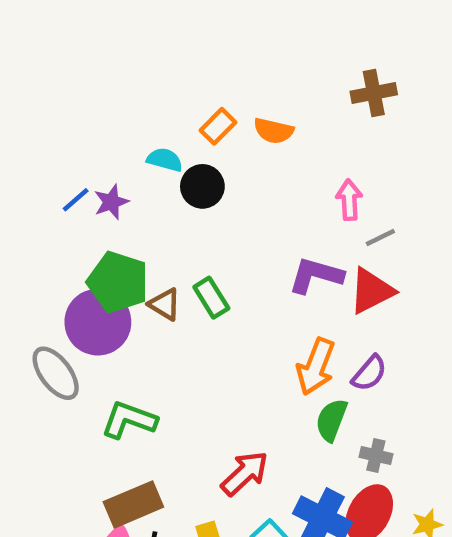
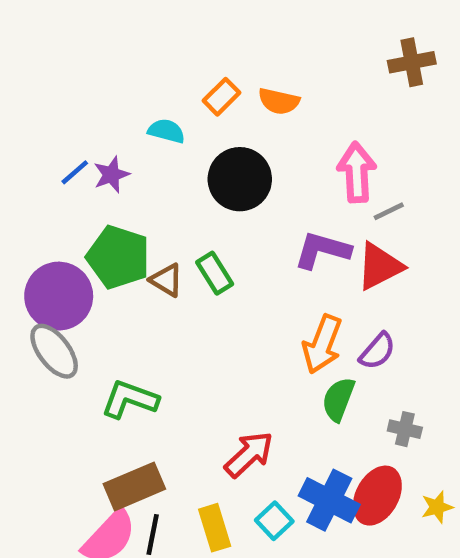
brown cross: (374, 93) -> (412, 62), moved
black circle: (202, 186) -> (240, 179), moved, size x1.4
pink arrow: (349, 200) -> (357, 172), size x1.4
purple circle: (98, 322) -> (59, 296), moved
gray cross: (376, 456) -> (405, 429), moved

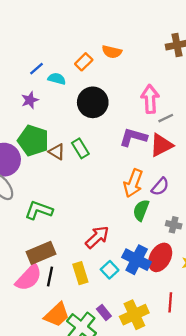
orange semicircle: (279, 101) -> (112, 52), moved
blue line: (75, 172) -> (37, 69), moved

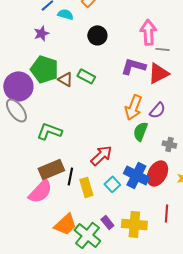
black circle: (93, 102) -> (97, 35), size x0.7
gray line: (166, 118) -> (162, 49), turned 32
green rectangle: (80, 148) -> (86, 76), turned -30
black line: (50, 277) -> (70, 176), moved
yellow cross: (134, 315) -> (134, 224), turned 30

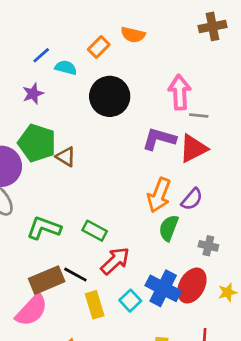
black circle: (97, 35) -> (110, 96), size x1.5
green rectangle: (86, 76) -> (95, 231), moved
black line: (70, 176) -> (75, 275), moved, turned -72

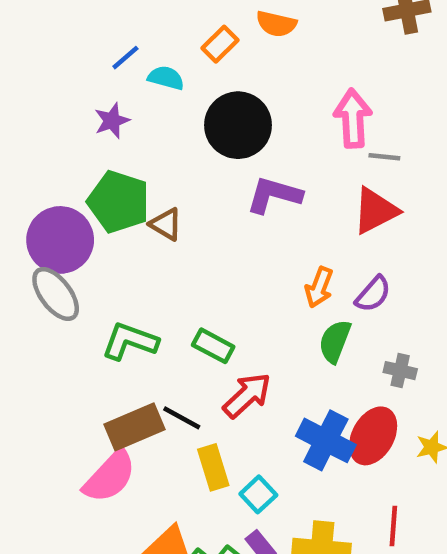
purple L-shape: (159, 139) -> (274, 195), moved
orange arrow: (159, 195) -> (319, 287), size x0.7
cyan square: (130, 301) -> (258, 494), moved

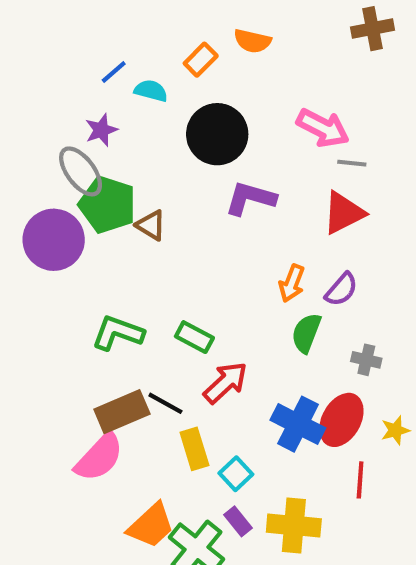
pink arrow: (353, 118) -> (323, 128), turned 120
gray ellipse: (56, 294) -> (81, 171), moved
red line: (393, 526) -> (360, 480), moved

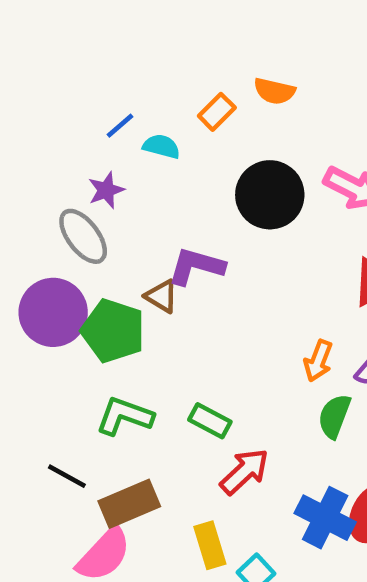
black circle: (217, 134) -> (270, 195), moved
purple L-shape: (250, 198) -> (196, 266), moved
green pentagon: (107, 205) -> (113, 331), moved
black line: (165, 403) -> (67, 476), moved

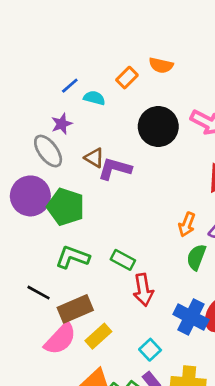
brown triangle: (161, 296) -> (94, 158), moved
red arrow: (244, 471) -> (143, 290), turned 124
yellow rectangle: (210, 545) -> (98, 336), moved, turned 65

